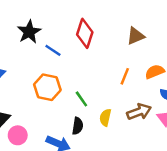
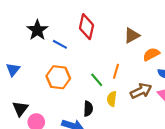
brown triangle: (135, 36) -> (132, 35), moved
orange line: (125, 76) -> (116, 71), moved
green line: (81, 99) -> (97, 80), moved

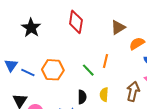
blue line: (60, 44) -> (28, 73), moved
brown arrow: (141, 91) -> (133, 91), moved, turned -48
yellow semicircle: (112, 99) -> (104, 95), moved

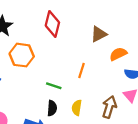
orange hexagon: (53, 70) -> (22, 55), moved
green line: (88, 70) -> (54, 86), moved, turned -32

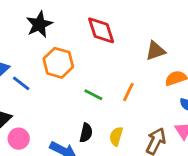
red diamond: (52, 24) -> (101, 30), turned -40
green line: (54, 86) -> (93, 95), moved

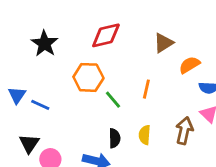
red diamond: (101, 30) -> (106, 35), turned -72
orange hexagon: (58, 63) -> (88, 77), moved
green line: (93, 95) -> (113, 100), turned 36

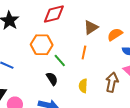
brown triangle: (164, 43) -> (91, 27), moved
black semicircle: (115, 138) -> (52, 79), moved, turned -32

